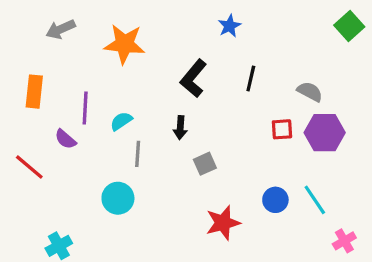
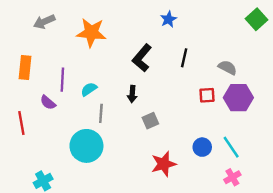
red line: (29, 167) -> (21, 123), turned 40
cyan circle: (118, 198) -> (86, 146), size x1.4
pink cross: (344, 241) -> (232, 177), moved

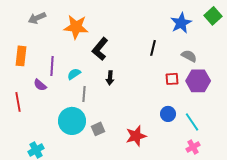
blue star: (168, 19) -> (181, 23), moved, size x1.5
black L-shape: (142, 58) -> (100, 49), moved
gray square: (150, 121) -> (98, 129), moved
blue circle: (202, 147) -> (168, 114), moved

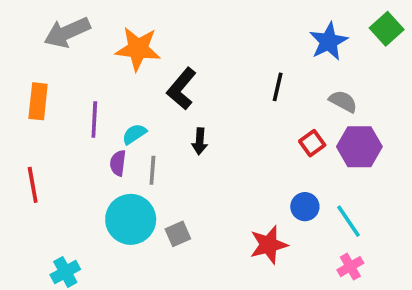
gray arrow: (37, 18) -> (67, 32), size x1.4
red square: (172, 79) -> (312, 143), turned -32
purple semicircle: (40, 85) -> (118, 163), moved, turned 56
red star: (136, 136) -> (269, 245), moved

